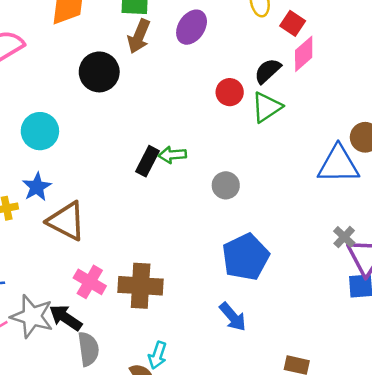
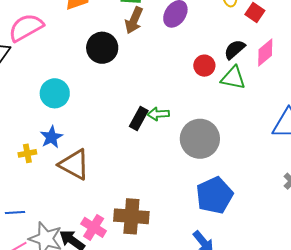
pink diamond: (304, 54) -> (265, 52), moved
green triangle: (267, 107) -> (233, 78), turned 44
gray circle: (226, 185) -> (200, 139), size x1.8
pink cross: (90, 282) -> (94, 227), moved

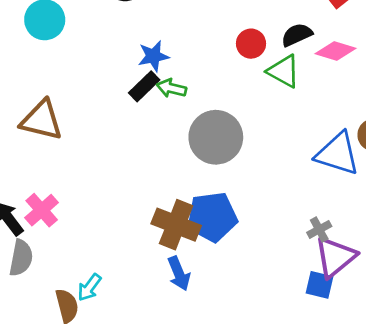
pink diamond: (265, 52) -> (336, 51), turned 40
blue star: (51, 137) -> (153, 56), moved
brown triangle: (74, 164) -> (42, 120), turned -32
brown cross: (131, 216) -> (176, 225), moved

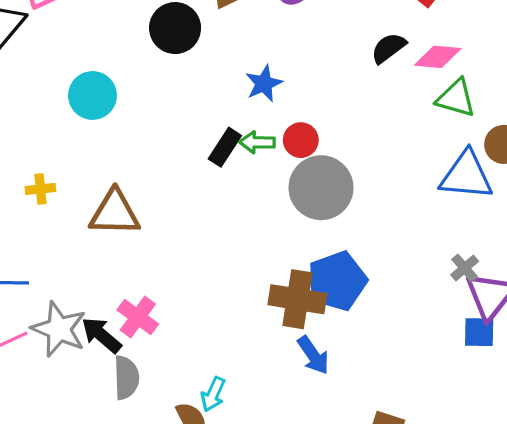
red circle: (251, 44) -> (301, 140), moved
blue star: (153, 56) -> (264, 84), moved
green triangle: (284, 71) -> (456, 98), moved

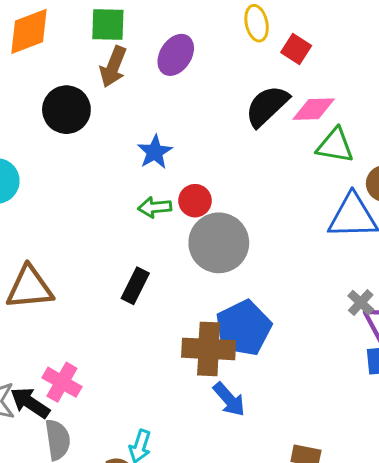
black semicircle: (389, 48) -> (267, 106), size x1.4
black rectangle: (225, 147) -> (135, 286), moved

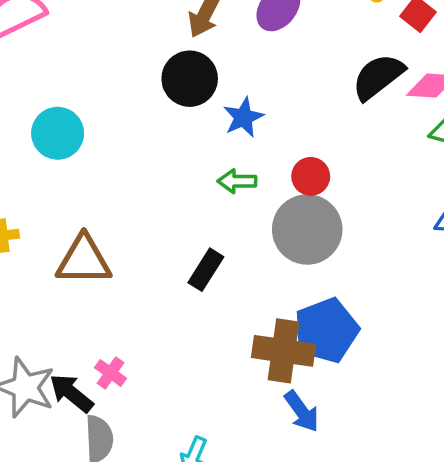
black circle: (66, 110) -> (190, 79), moved
red circle: (195, 201) -> (311, 176), moved
pink cross: (62, 382) -> (111, 373), size x0.7

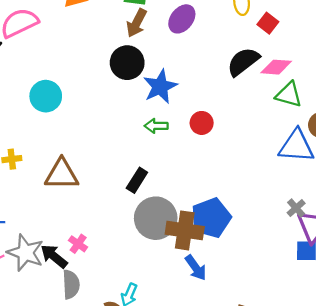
blue star: (243, 117) -> (160, 87), size x1.4
gray circle: (307, 229) -> (156, 218), moved

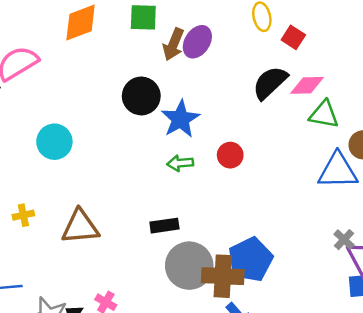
brown arrow: (137, 23) -> (173, 44), moved
black rectangle: (137, 180) -> (164, 226), turned 55

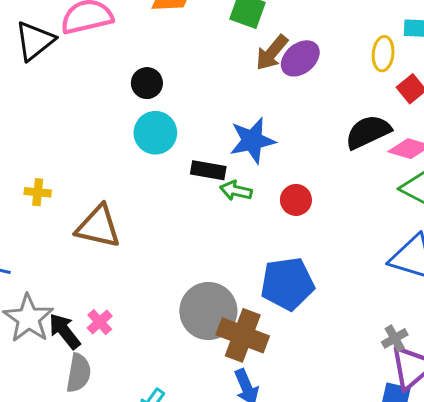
black circle: (141, 96) -> (147, 83), moved, size x0.7
cyan circle: (54, 142) -> (155, 133), moved
black rectangle: (164, 226) -> (208, 170), moved
blue pentagon: (251, 259) -> (287, 284), moved

